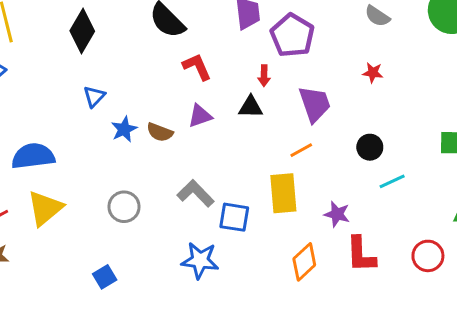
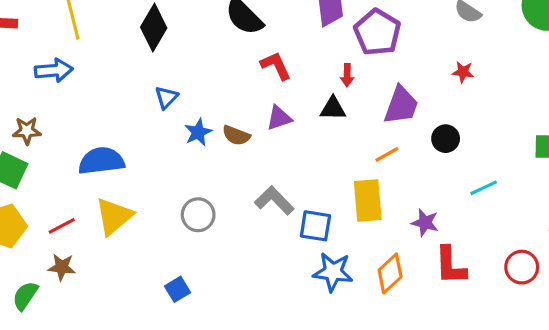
purple trapezoid: (315, 104) -> (401, 105), turned 39
black circle: (370, 147) -> (446, 139), moved
blue star: (200, 260) -> (333, 272), moved

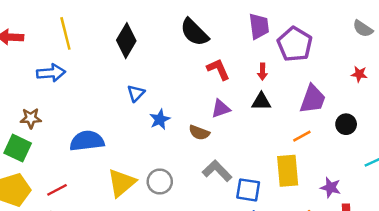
red arrow: (347, 75) -> (262, 72), moved
brown semicircle: (236, 135) -> (199, 133), moved
yellow triangle: (114, 216) -> (122, 183), moved

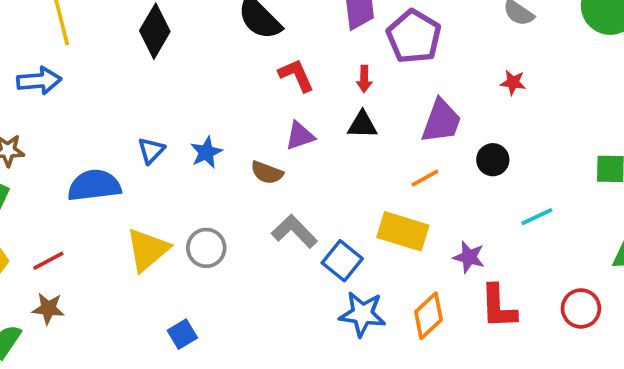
blue triangle: (136, 93) -> (151, 151), moved
yellow rectangle: (288, 171) -> (403, 231), turned -68
blue square: (248, 190) -> (342, 261), turned 30

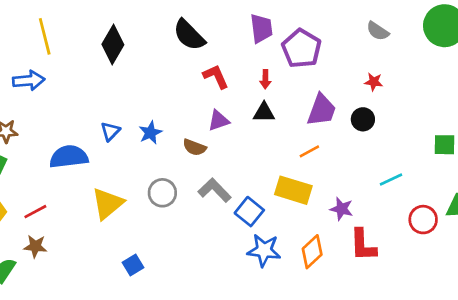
black circle: (493, 160) -> (363, 119), moved
gray circle: (206, 248) -> (162, 193), moved
red circle: (581, 308) -> (423, 220), moved

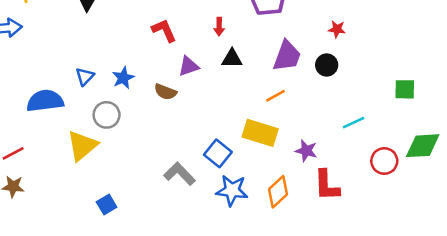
red L-shape: (216, 76) -> (164, 30), moved
red arrow: (265, 79) -> (219, 27), moved
gray L-shape: (215, 190) -> (179, 174), moved
gray circle: (162, 193) -> (107, 115), moved

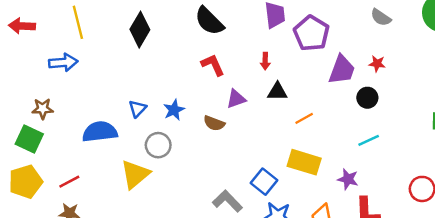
purple trapezoid: (287, 56) -> (342, 70), moved
orange line: (275, 96) -> (304, 118), moved
cyan line: (354, 123) -> (369, 140), moved

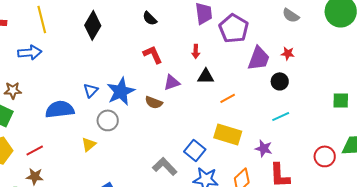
black semicircle: (209, 21) -> (150, 18), size x0.6
blue star: (174, 110) -> (121, 91), size x1.6
yellow triangle: (135, 174) -> (89, 144), size x0.6

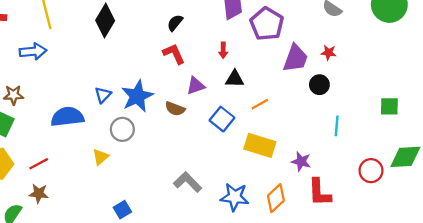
black semicircle: (150, 18) -> (175, 23), moved, turned 84
cyan line: (281, 116) -> (337, 126), moved, turned -60
blue square: (195, 150) -> (222, 119), moved

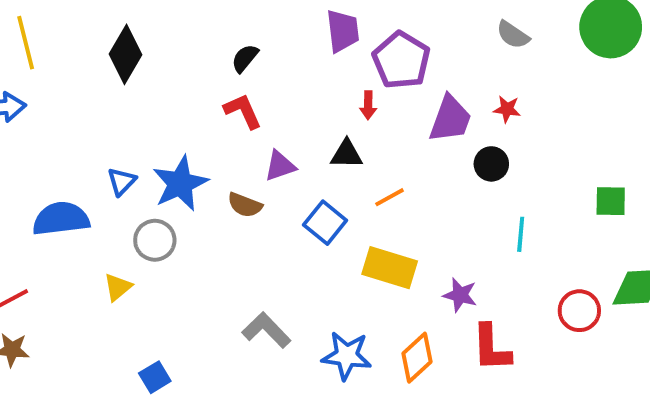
red arrow: (223, 50) -> (368, 105), moved

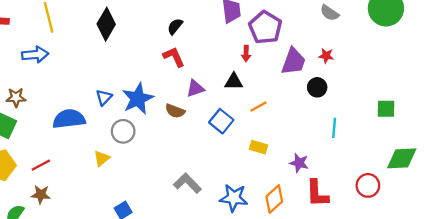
yellow rectangle: (390, 268) -> (258, 147), size x0.6
red circle: (579, 311) -> (368, 185), moved

